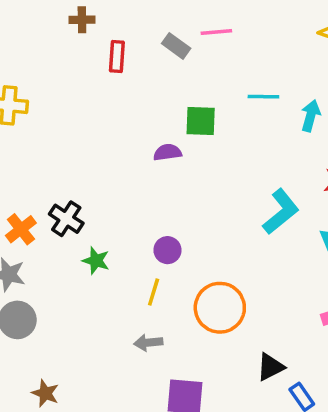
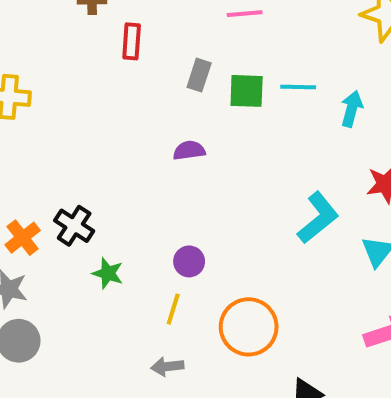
gray rectangle: (176, 46) -> (199, 75), moved, turned 72
green square: (201, 121) -> (247, 91), moved

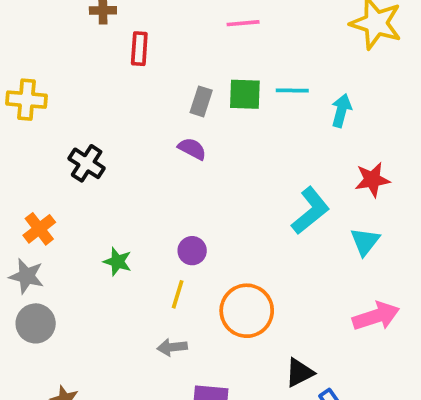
gray rectangle: (199, 75) -> (201, 101), moved
purple semicircle: (189, 150) -> (192, 149), turned 36
black cross: (74, 226) -> (87, 163), moved

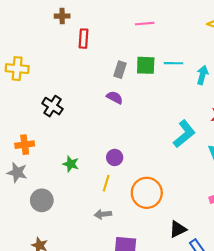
orange cross: (39, 229) -> (25, 145), turned 30
gray circle: (36, 323) -> (42, 200), moved

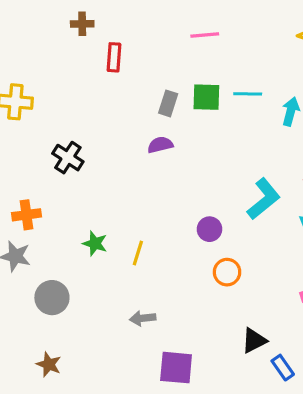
purple semicircle: (115, 97) -> (160, 145), turned -42
purple circle: (115, 157) -> (210, 229), moved
yellow line: (106, 183) -> (138, 253), moved
orange circle: (147, 193) -> (227, 272), moved, size x0.6

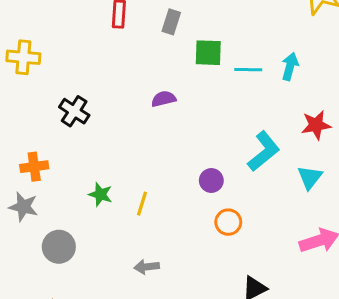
cyan line: (248, 94) -> (248, 70), moved
gray rectangle: (168, 103) -> (171, 22), moved

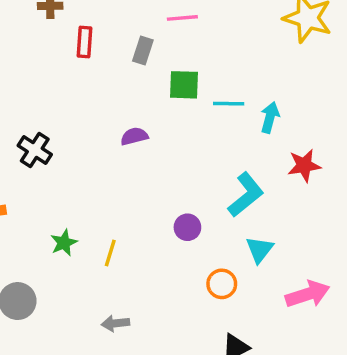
cyan arrow: (290, 67) -> (270, 117), moved
cyan triangle: (310, 177) -> (260, 250), moved
green star: (100, 194) -> (64, 243), turned 30
orange circle: (228, 222) -> (222, 284), moved

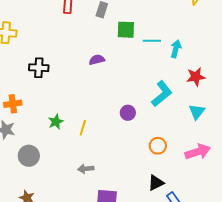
black cross: (35, 150) -> (39, 68), turned -30
cyan triangle: (260, 250) -> (197, 112), moved
orange circle: (222, 284) -> (158, 146), moved

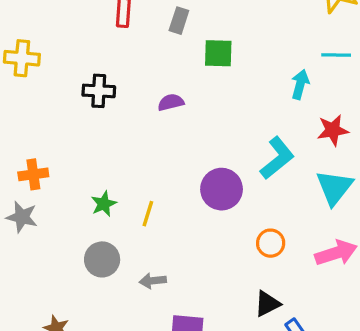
cyan line: (152, 41) -> (336, 55), moved
black cross: (39, 68) -> (99, 91), moved
cyan triangle: (197, 112) -> (334, 187), size x1.4
purple circle: (128, 113) -> (222, 189), size x1.6
gray circle: (29, 156) -> (102, 259), moved

